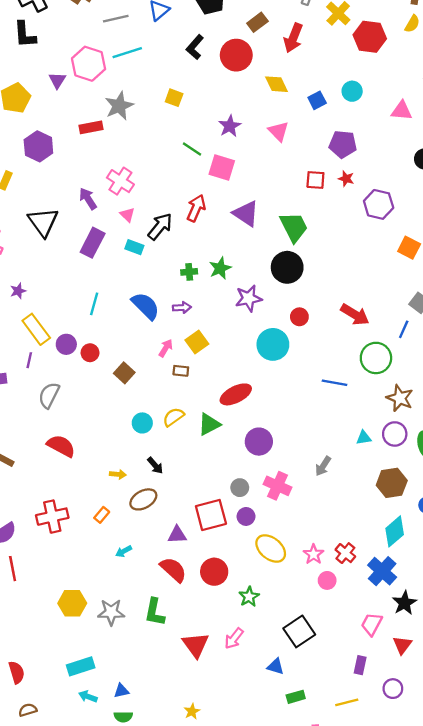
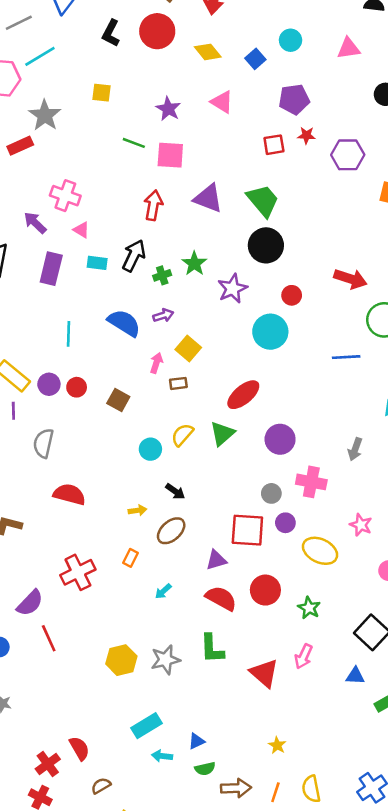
black arrow: (160, 226) -> (134, 256), moved
red square: (211, 515) -> (247, 530), turned 32
pink star: (314, 554) -> (361, 525), moved

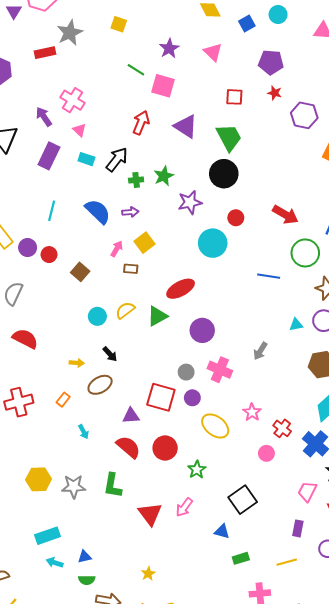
red square: (274, 145) -> (234, 97), moved
cyan arrow: (163, 591) -> (83, 432), turned -88

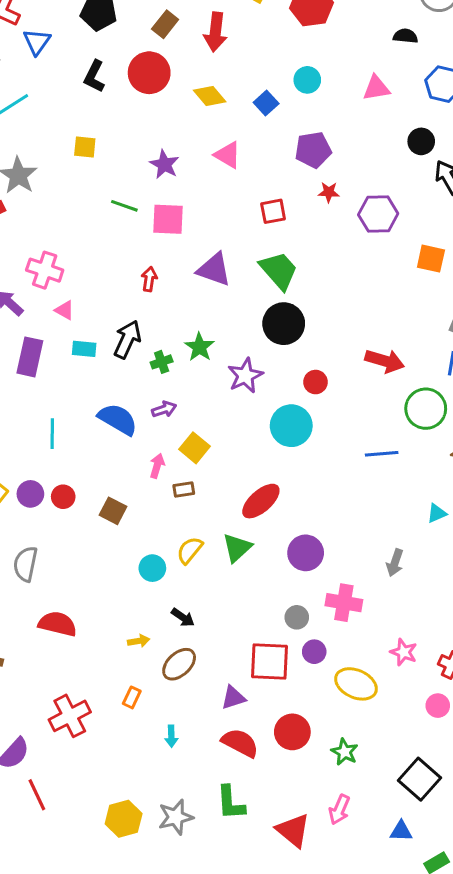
red arrow: (141, 123) -> (149, 279), size x0.7
cyan arrow: (83, 432) -> (171, 736), turned 40

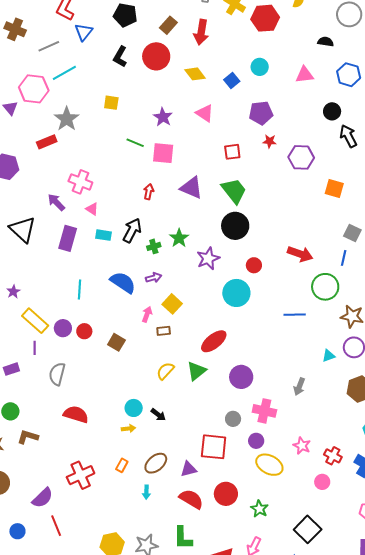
cyan circle: (152, 568) -> (134, 408), moved
purple circle: (314, 652) -> (256, 441), moved
brown ellipse: (179, 664) -> (156, 463), moved

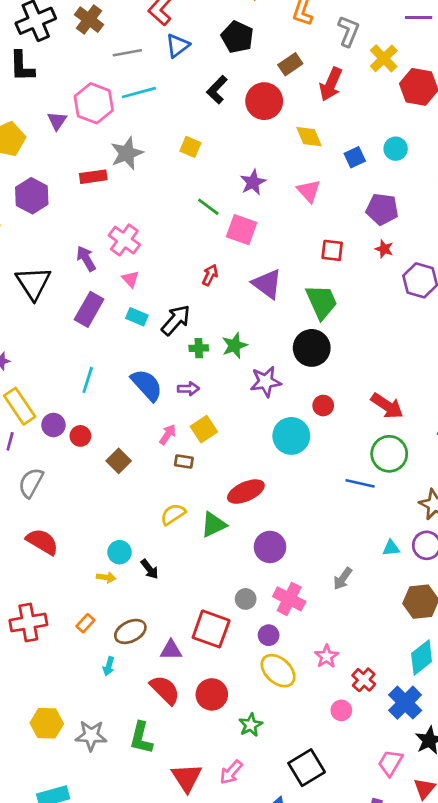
green circle: (325, 287) -> (389, 454), moved

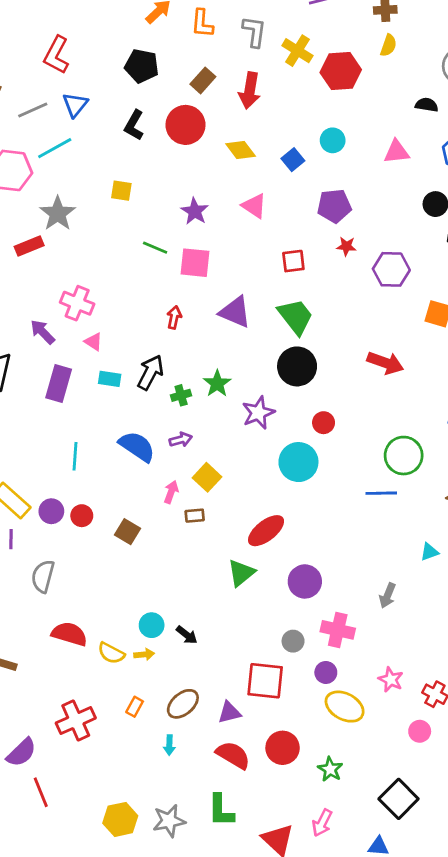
blue triangle: (178, 45) -> (75, 105), moved
red arrow: (387, 406) -> (385, 363), moved
yellow semicircle: (173, 514) -> (111, 653), moved, turned -105

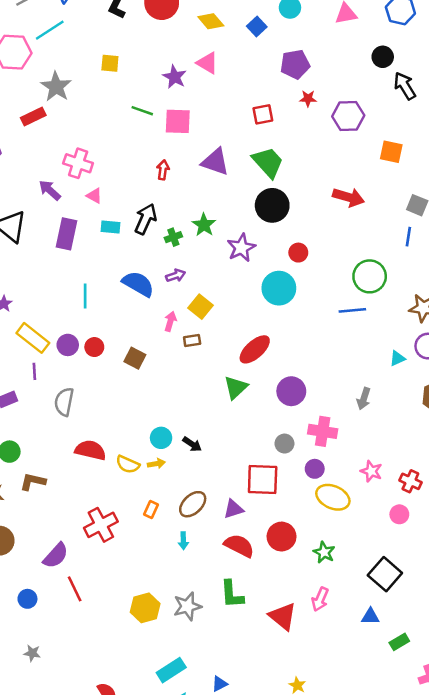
pink triangle: (254, 206) -> (207, 63), moved

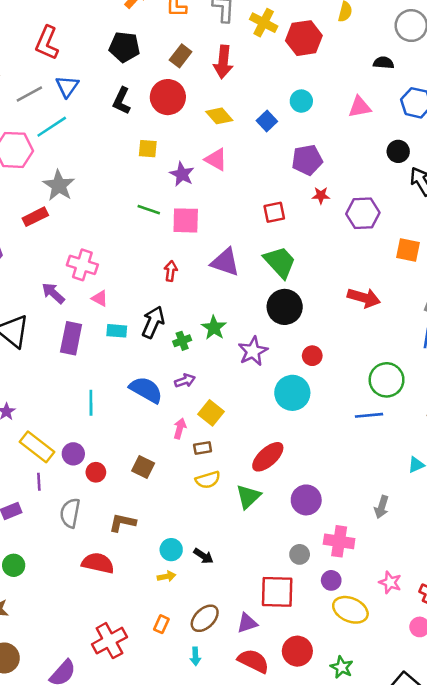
yellow square: (110, 63) -> (148, 149), moved
red circle: (94, 347) -> (96, 472), moved
yellow semicircle: (128, 464) -> (208, 480), moved, turned -40
brown L-shape: (33, 482) -> (122, 523), moved

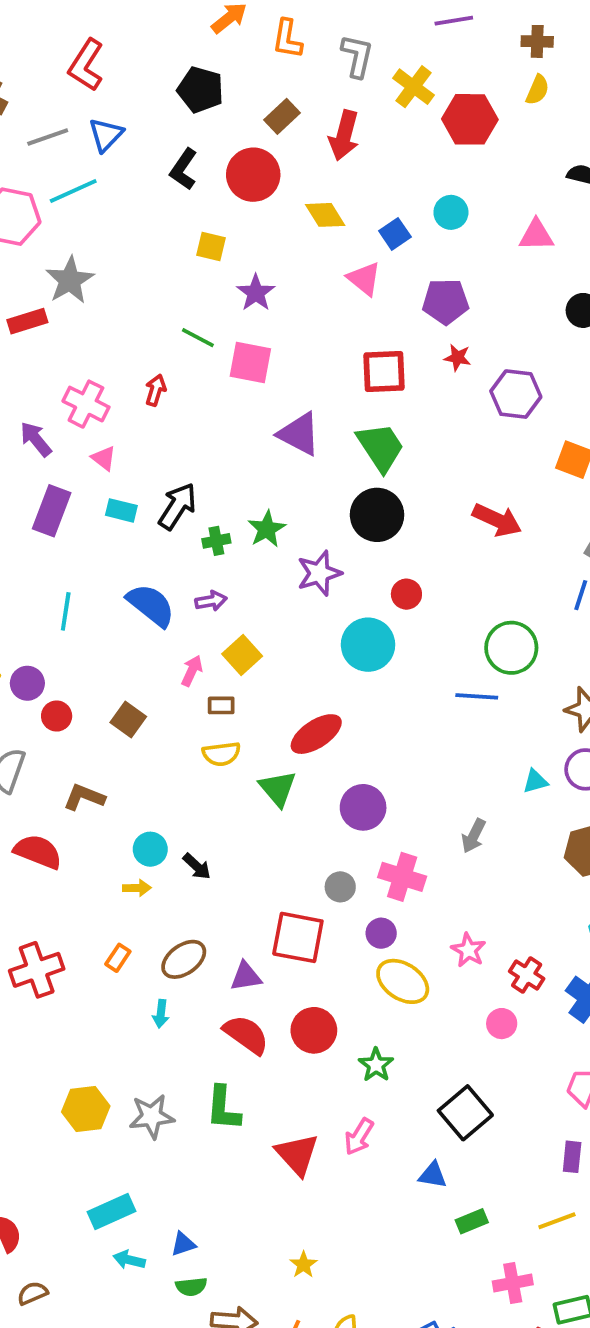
pink triangle: (216, 159) -> (364, 279), moved
red square: (274, 212) -> (384, 372), size x1.4
red arrow: (171, 271) -> (156, 390), moved
green triangle: (248, 496) -> (278, 788), turned -36

